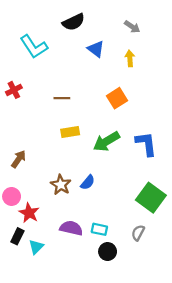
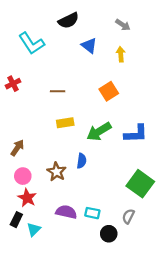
blue L-shape: (146, 144) -> (136, 134), turned 95
blue semicircle: (88, 182) -> (82, 161), moved, turned -32
pink circle: (12, 196) -> (23, 176), moved
black circle: (108, 252) -> (109, 234), moved

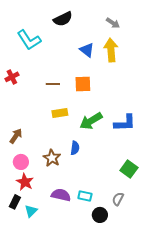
blue triangle: (89, 46) -> (87, 50), moved
yellow arrow: (121, 54) -> (111, 50), size x1.6
orange square: (109, 91) -> (83, 84), moved, turned 30
green square: (140, 184) -> (129, 169), size x0.7

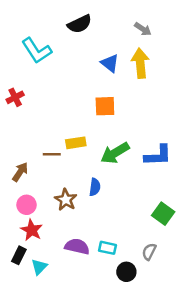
brown line: (53, 84) -> (52, 154), moved

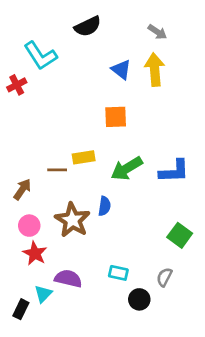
red cross: (15, 97) -> (17, 85), moved
brown star: (66, 200) -> (72, 220), size x1.4
purple semicircle: (77, 247) -> (68, 278), moved
black rectangle: (19, 255) -> (21, 309), moved

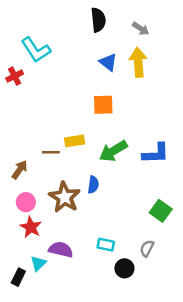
black semicircle: (88, 26) -> (98, 20), moved, turned -70

